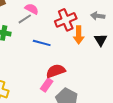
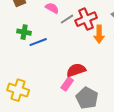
gray line: (25, 19) -> (67, 19), moved
blue line: (42, 43) -> (38, 42), moved, turned -36

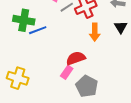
green cross: (24, 32) -> (24, 20), size x1.5
orange arrow: (99, 34) -> (95, 32), moved

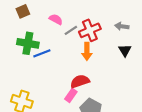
orange arrow: (95, 32) -> (87, 51), moved

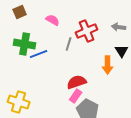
gray line: (71, 30) -> (69, 44), moved, turned -40
orange arrow: (87, 51) -> (108, 65), moved
pink rectangle: (71, 95) -> (76, 96), moved

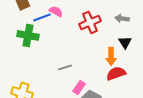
gray line: (69, 44) -> (65, 67), moved, turned 56
blue line: (39, 54) -> (42, 17), moved
red semicircle: (77, 82) -> (116, 73), moved

